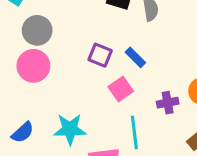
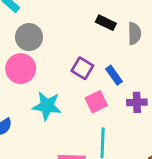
purple cross: (168, 103) -> (137, 102), moved
cyan star: (70, 129) -> (47, 106), moved

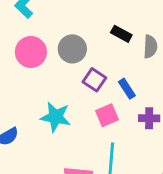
gray circle: (29, 37) -> (72, 49), moved
pink circle: (21, 69) -> (31, 52), moved

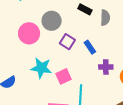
pink circle: (31, 52) -> (29, 33), moved
pink square: (107, 115) -> (64, 76), moved

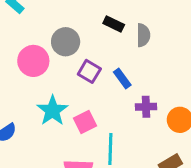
cyan star: (41, 68) -> (52, 111), turned 30

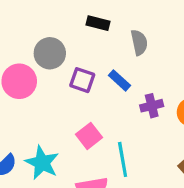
gray semicircle: (143, 35) -> (139, 42), moved
cyan star: (52, 111) -> (42, 163), moved

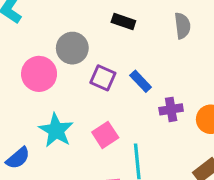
gray semicircle: (139, 42) -> (182, 26), moved
cyan star: (42, 163) -> (56, 130), moved

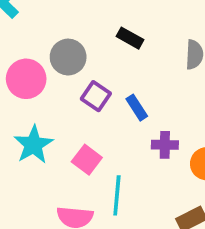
pink square: (105, 135) -> (87, 160), turned -30

